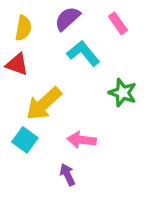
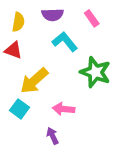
purple semicircle: (67, 19) -> (53, 15), turned -140
green star: (123, 93) -> (95, 72), size x1.4

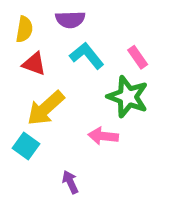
pink rectangle: (92, 18) -> (138, 57), moved
red triangle: (13, 50) -> (34, 64), moved
pink arrow: (64, 109) -> (103, 136), moved

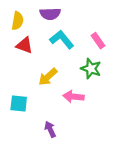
green star: (128, 97) -> (91, 69), size x0.7
yellow arrow: (46, 108) -> (48, 77), moved, size x0.7
cyan square: (26, 146) -> (19, 104), turned -30

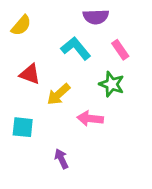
purple semicircle: (50, 14) -> (96, 17), moved
yellow semicircle: (17, 21) -> (21, 25), turned 30
red triangle: (24, 45) -> (30, 74), moved

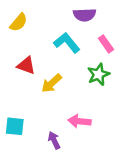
green star: (112, 84) -> (98, 74), turned 30
pink arrow: (90, 119) -> (79, 121), moved
cyan square: (23, 127) -> (15, 126), moved

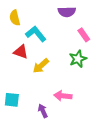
yellow semicircle: (19, 22) -> (15, 18), turned 126
cyan L-shape: (67, 43) -> (36, 34), moved

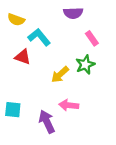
yellow semicircle: (15, 18) -> (16, 20), turned -56
yellow arrow: (41, 66) -> (60, 74), moved
purple arrow: (43, 111) -> (47, 122), size x1.5

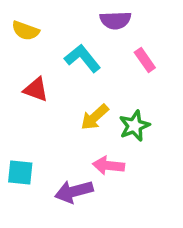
cyan L-shape: (39, 37) -> (83, 58), moved
green star: (85, 65) -> (134, 126), moved
purple arrow: (47, 122) -> (74, 191), turned -80

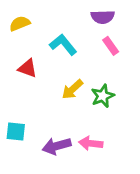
purple semicircle: (115, 20) -> (103, 17), moved
yellow semicircle: (25, 31) -> (20, 24), turned 138
pink arrow: (108, 166) -> (91, 143), moved

